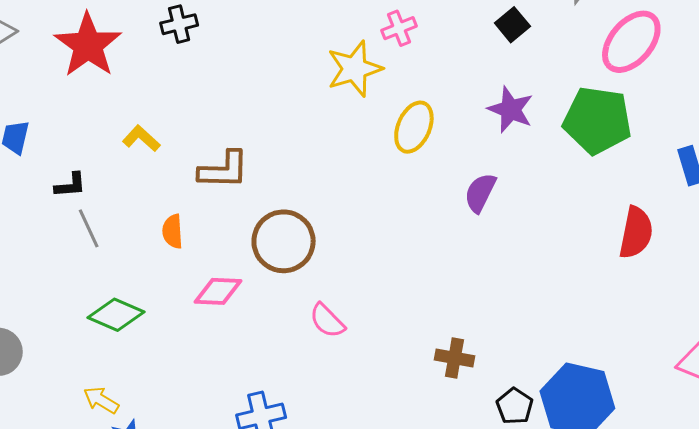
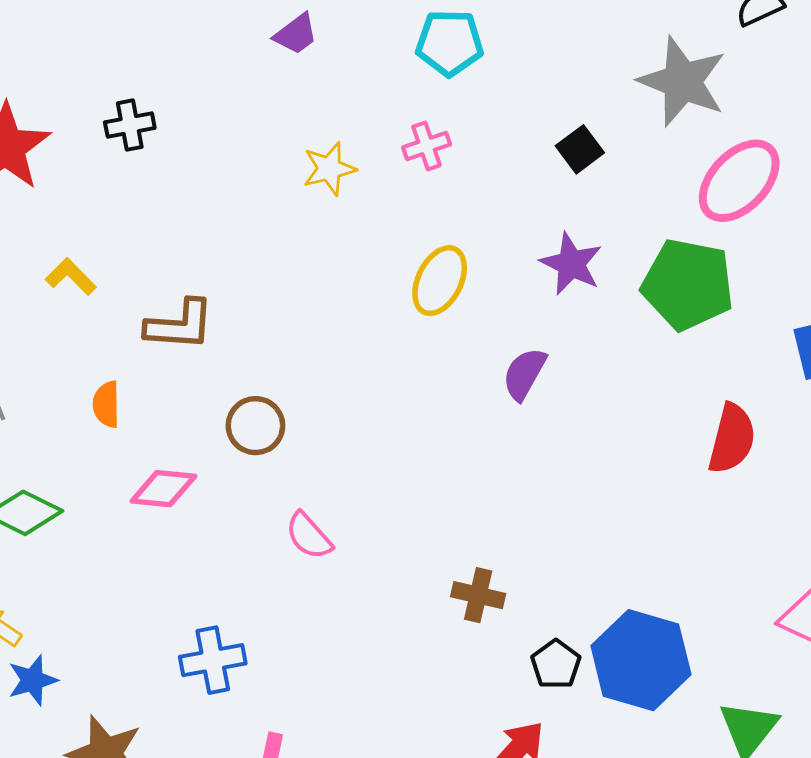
yellow star: (355, 69) -> (329, 169), moved, size x0.7
brown circle: (284, 241) -> (255, 426), size x0.7

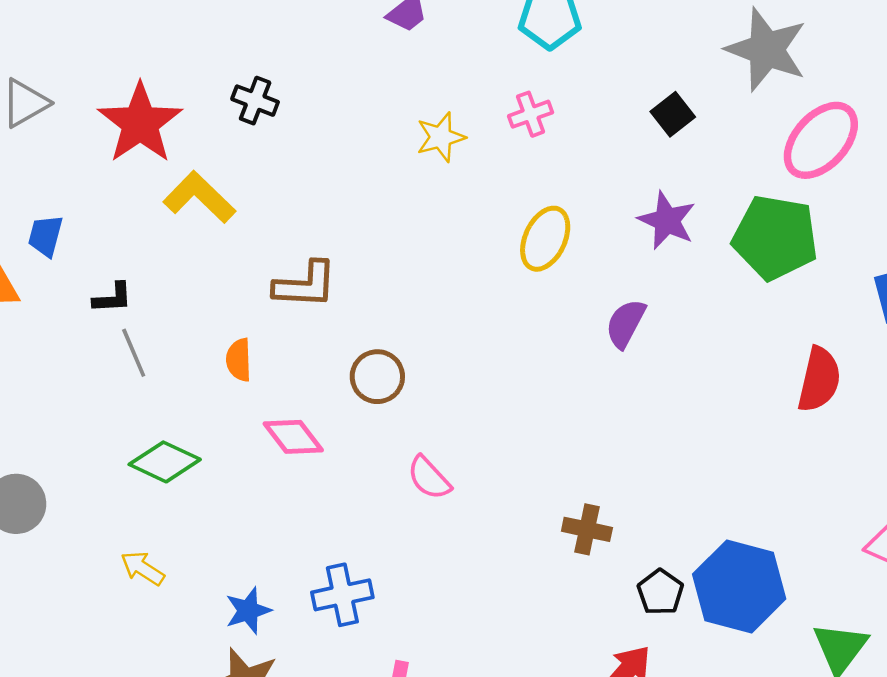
black cross: (130, 125) -> (255, 101), turned 33
yellow L-shape: (71, 277) -> (199, 197), moved, size x1.5
pink diamond: (163, 489) -> (293, 437), turned 48
blue star: (33, 680) -> (248, 611), moved

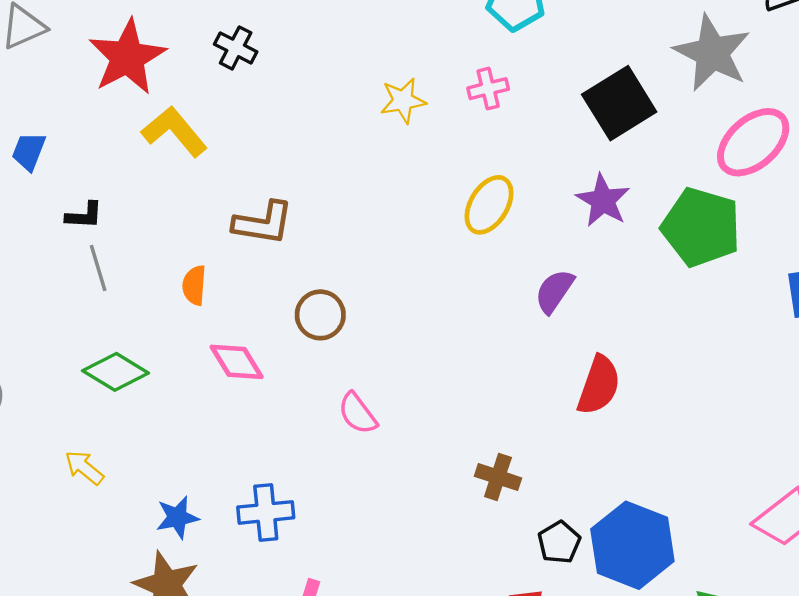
black square: (673, 114) -> (619, 103), size x1.8
red semicircle: (819, 380) -> (599, 385), moved

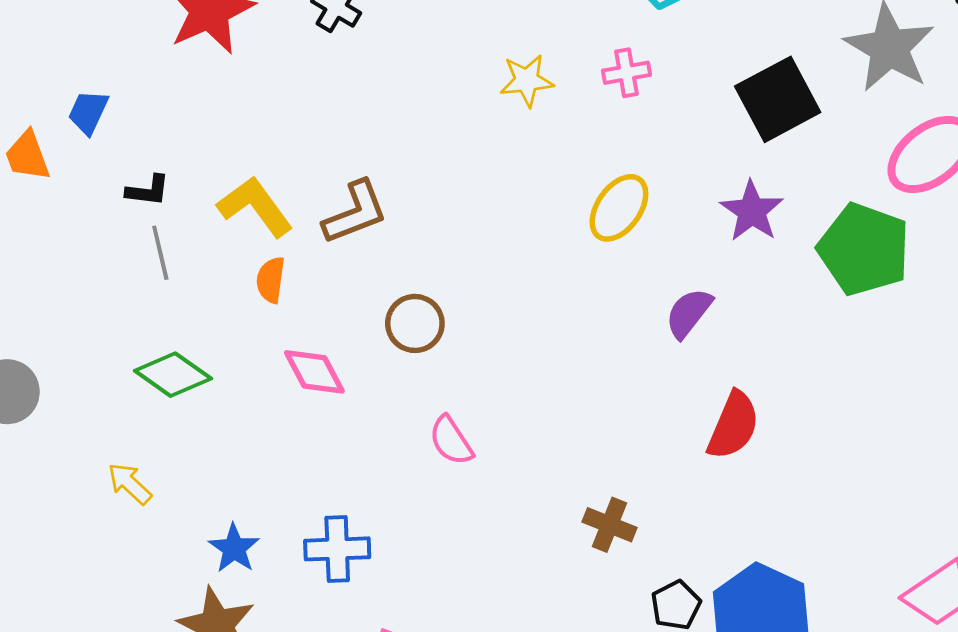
yellow L-shape: (174, 131) -> (255, 207), moved
brown L-shape: (263, 223) -> (355, 212), turned -34
blue star: (177, 517) -> (234, 548), turned -30

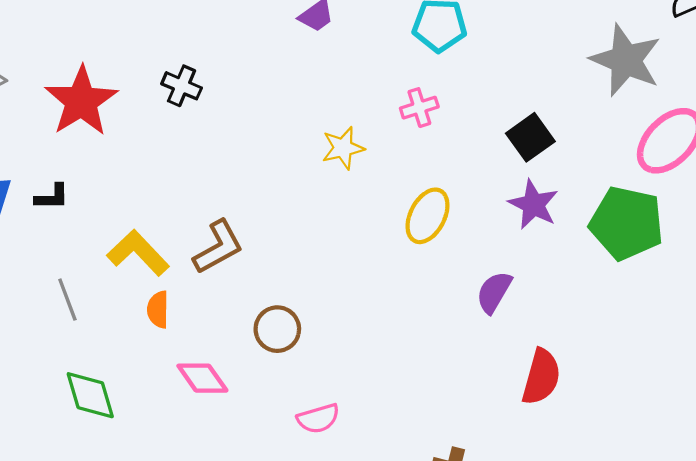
yellow star: (527, 80) -> (343, 148), moved
black square: (778, 99) -> (530, 137), moved, size x0.7
black L-shape: (148, 191) -> (52, 197), moved
green diamond: (173, 375) -> (90, 395), turned 46
pink semicircle: (451, 441) -> (318, 418), turned -66

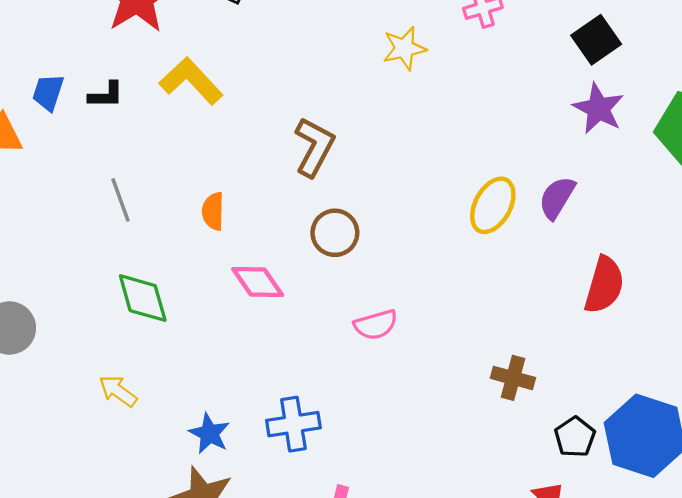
yellow ellipse: (428, 216) -> (493, 205), moved
brown L-shape: (218, 247) -> (314, 147), moved, turned -34
yellow L-shape: (138, 253) -> (191, 81), moved

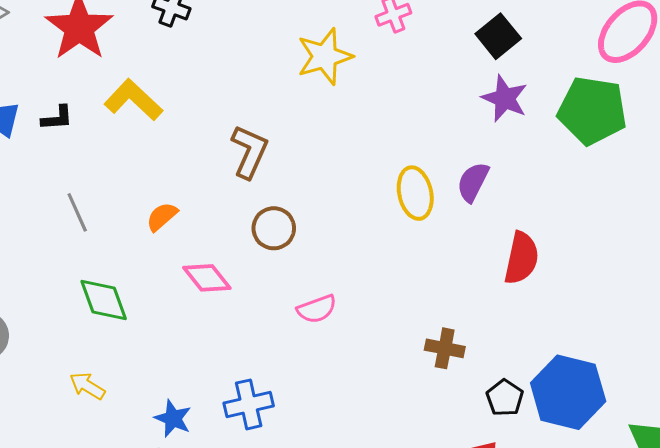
yellow star: (404, 48) -> (325, 56), size x1.4
yellow ellipse: (493, 205) -> (415, 193), turned -36
orange semicircle: (213, 211) -> (162, 217), turned 52

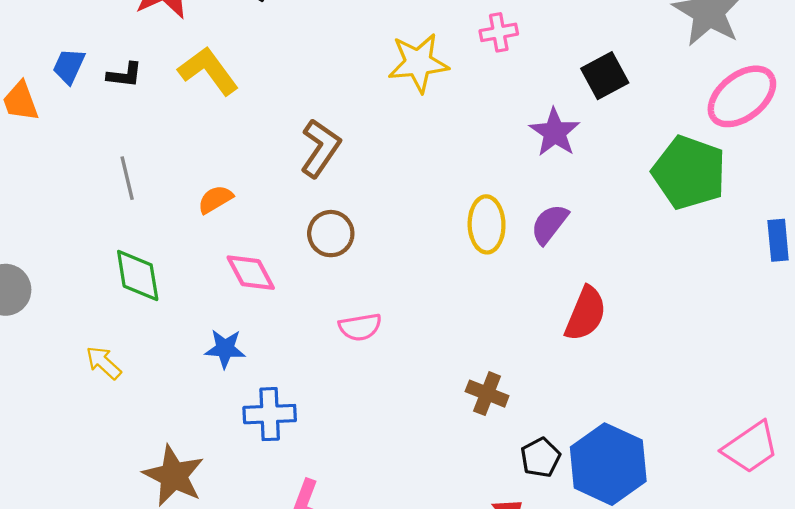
purple star: (505, 98) -> (555, 132), moved
blue star: (173, 418) -> (225, 349), moved, turned -30

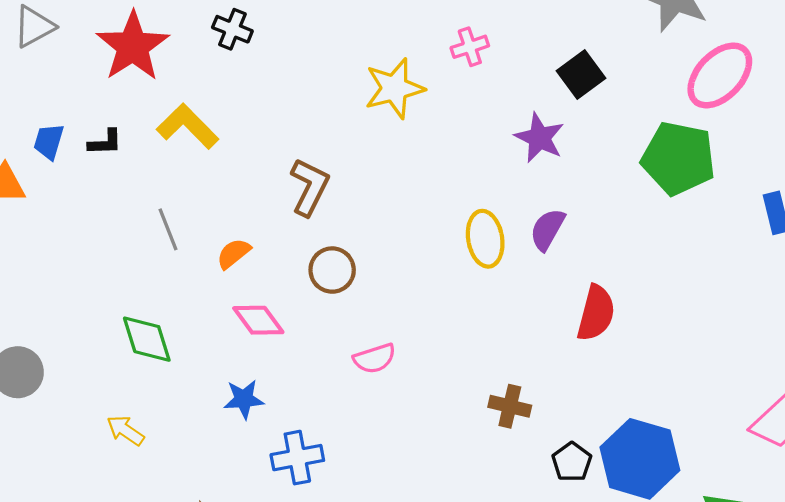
gray line: (127, 178) -> (168, 229), moved
orange semicircle: (215, 199) -> (234, 253), moved

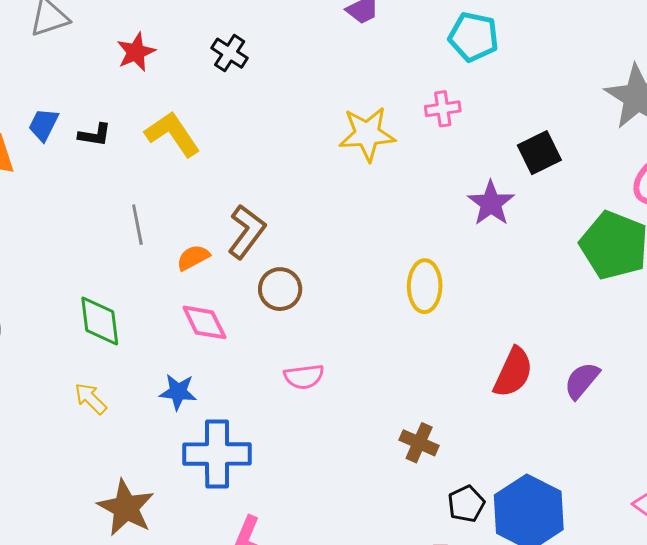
red star: (133, 46) -> (136, 52), size x0.6
brown L-shape: (310, 187) -> (247, 232), moved
purple semicircle: (547, 229) -> (582, 381), moved
yellow arrow: (125, 430) -> (91, 399), moved
blue cross: (297, 458) -> (217, 454), size x1.4

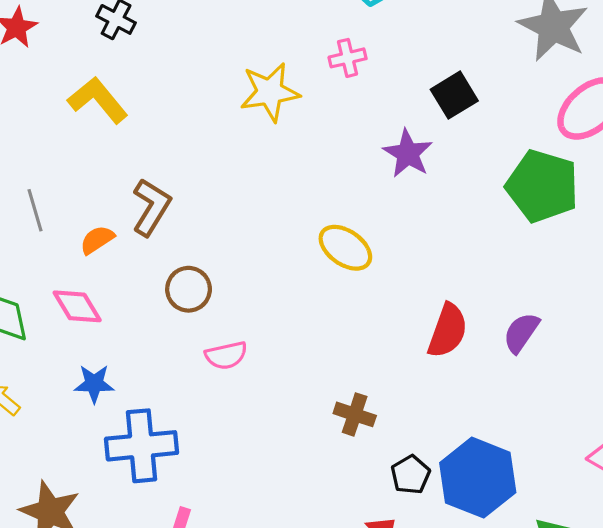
yellow L-shape: (172, 134) -> (98, 100), moved
yellow ellipse: (425, 286) -> (345, 248), turned -51
brown circle: (280, 289) -> (189, 289), moved
pink diamond: (204, 322) -> (77, 306), moved

